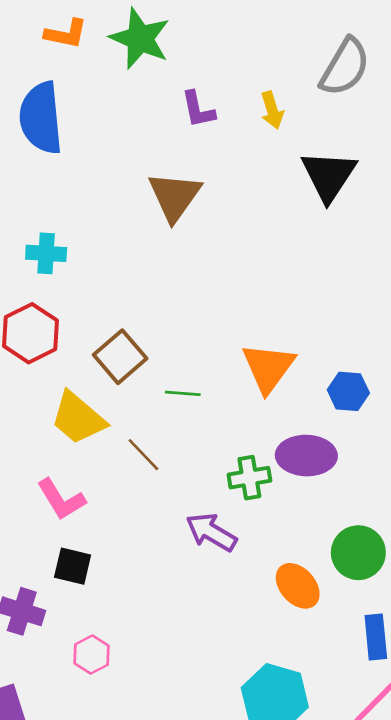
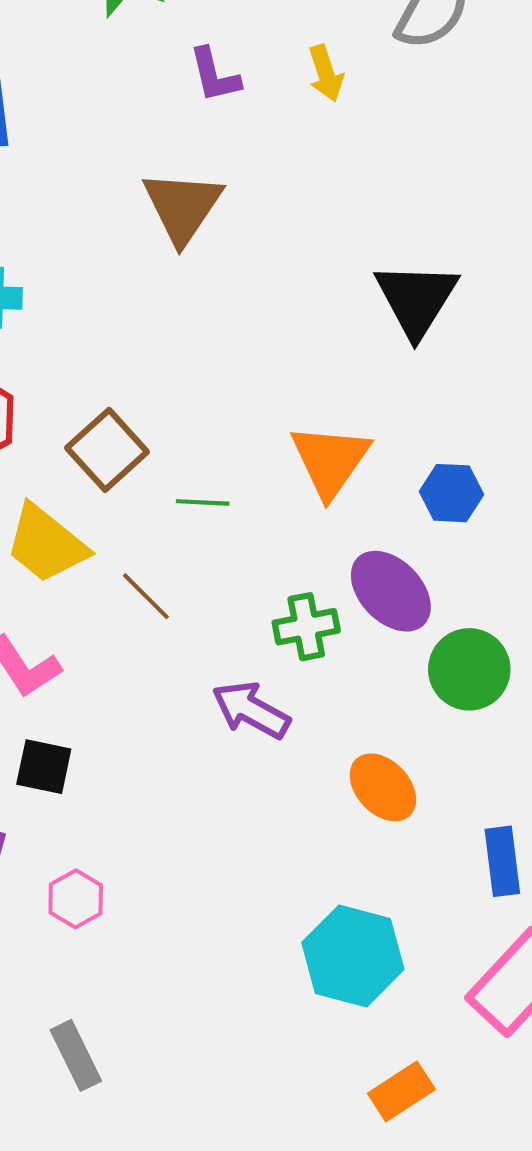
black triangle: (329, 176) -> (416, 299), moved
purple ellipse: (306, 456) -> (391, 591), turned 46
green circle: (358, 553) -> (469, 669), moved

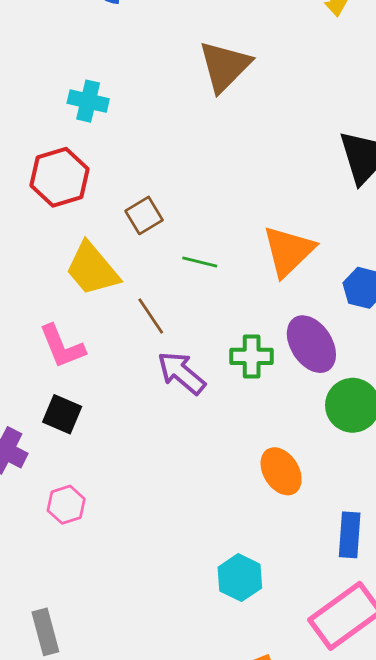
brown square: (107, 450) -> (144, 215), size x0.7
purple arrow: (251, 710) -> (181, 373), moved
cyan hexagon: (353, 956) -> (240, 578), size x0.7
gray rectangle: (76, 1055) -> (45, 632), moved

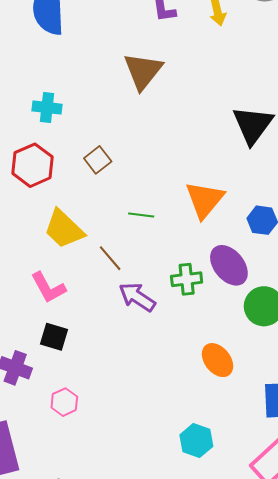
brown square: (144, 215) -> (98, 160), moved

